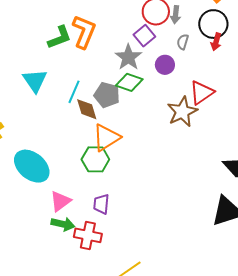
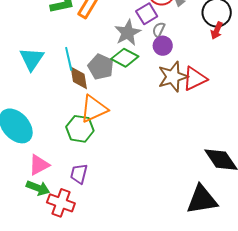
gray semicircle: (183, 42) -> (159, 30), moved
cyan triangle: (35, 81) -> (32, 59), moved
cyan line: (74, 92) -> (69, 59), turned -45
brown star: (182, 112) -> (173, 77), moved

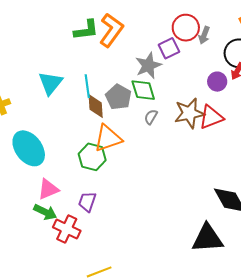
gray semicircle: (159, 30) -> (151, 117), moved
purple circle: (163, 46) -> (217, 82), moved
green diamond: (125, 58) -> (143, 90), turned 40

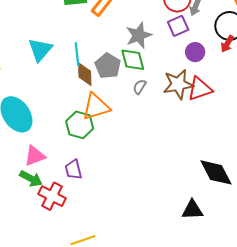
purple square: (169, 48) -> (178, 26), moved
purple circle: (217, 82) -> (195, 52), moved
purple trapezoid: (87, 202) -> (73, 169), turned -35
black triangle: (207, 238) -> (192, 210), size x0.7

